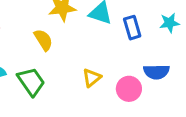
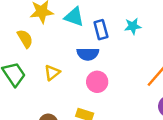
blue semicircle: (156, 72) -> (88, 54), moved
yellow triangle: (92, 78) -> (52, 73), moved

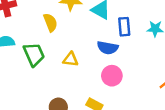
yellow triangle: (52, 73) -> (70, 59), turned 35

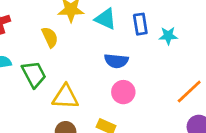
blue rectangle: (124, 27) -> (140, 24), moved
yellow triangle: (70, 59) -> (65, 97), moved, size x1.5

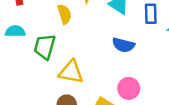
green trapezoid: (34, 74) -> (45, 47), turned -144
pink circle: (123, 92) -> (129, 88), moved

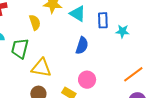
blue semicircle: (123, 45) -> (82, 46), turned -84

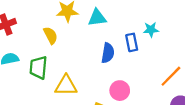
cyan triangle: (78, 14) -> (97, 18), turned -30
blue rectangle: (103, 20) -> (132, 42), moved

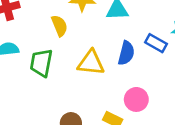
blue rectangle: (132, 42) -> (156, 43), turned -54
yellow triangle: (66, 85) -> (91, 63), moved

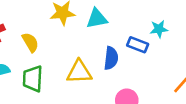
yellow semicircle: (59, 26) -> (30, 42), moved

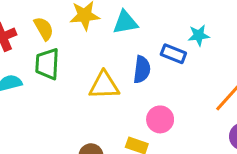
yellow semicircle: (30, 42) -> (44, 29), moved
green trapezoid: (33, 79) -> (47, 64), moved

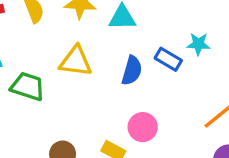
green trapezoid: (47, 64) -> (28, 86), moved, turned 96
yellow triangle: (104, 85) -> (76, 61), moved

